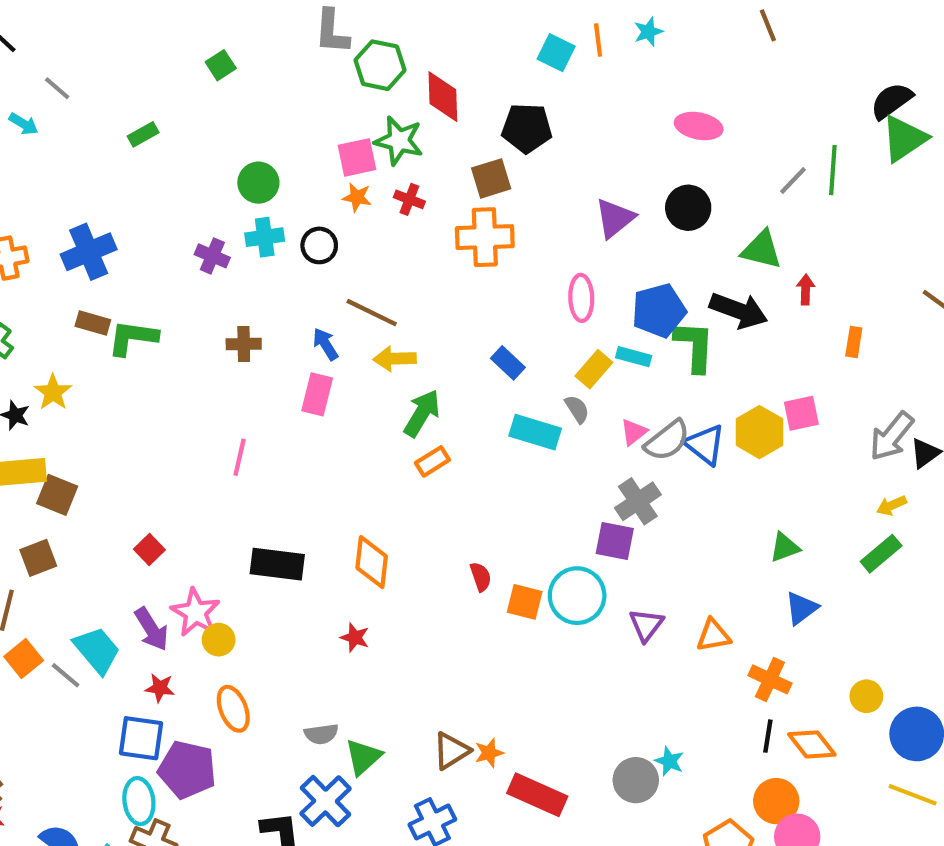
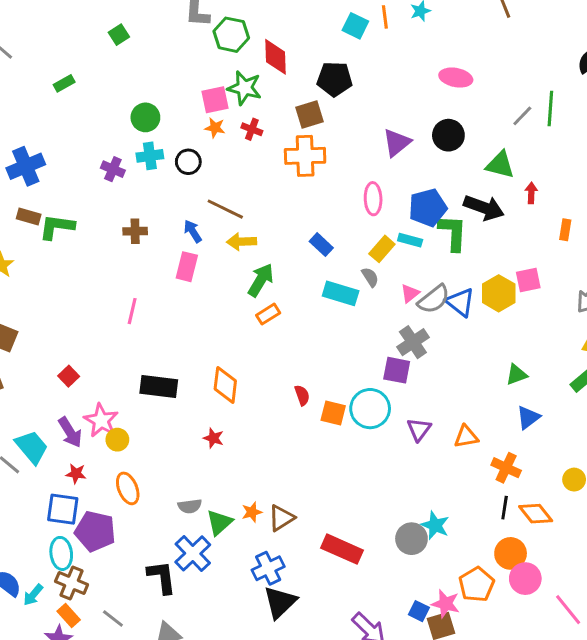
orange star: (489, 753) -> (252, 512), moved
cyan star: (669, 761) -> (435, 525), size x1.4

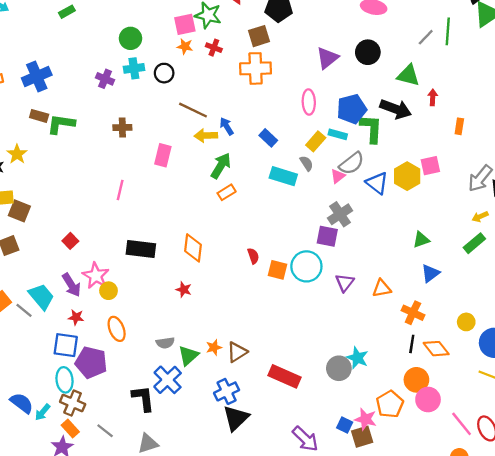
blue arrow: (193, 231) -> (227, 126), moved
gray semicircle: (434, 299) -> (352, 163), moved

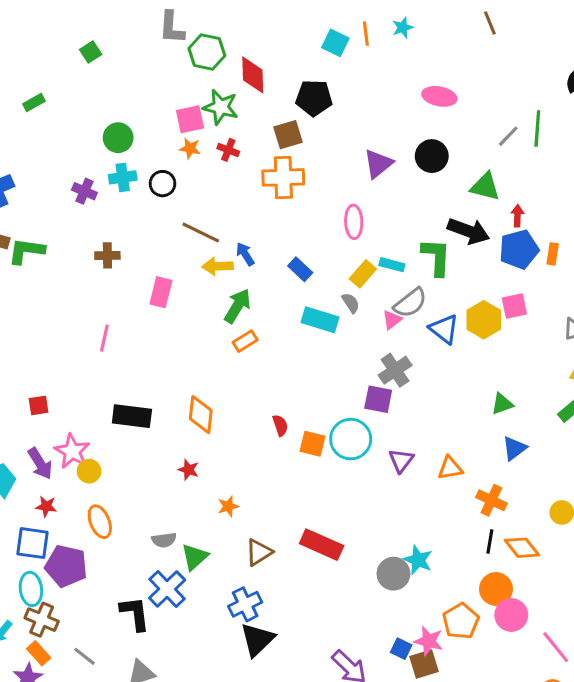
blue pentagon: (352, 109) -> (519, 249), moved
red square: (70, 241) -> (39, 405), turned 35
orange star: (214, 347) -> (228, 506), moved
red rectangle: (284, 376) -> (322, 545), moved

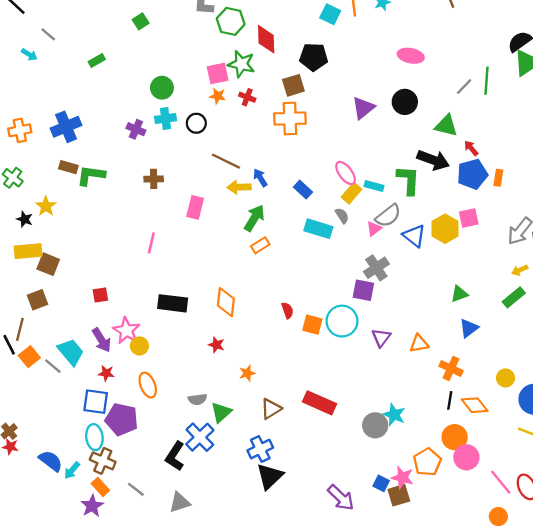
red arrow: (517, 216) -> (471, 148), turned -42
pink ellipse: (354, 222) -> (346, 173), moved, turned -35
black L-shape: (135, 613) -> (175, 456), turned -140

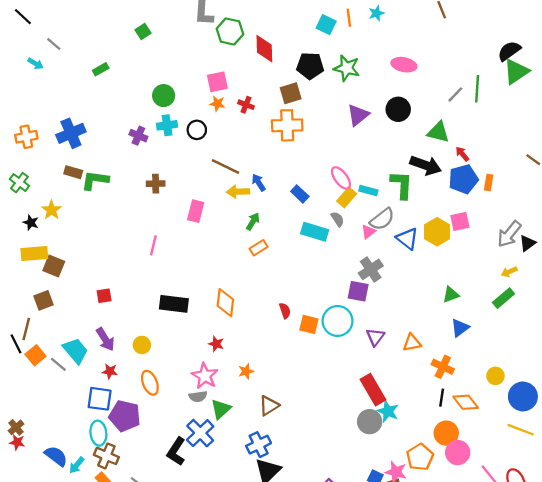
green star: (241, 64) -> (347, 68), moved
green arrow: (254, 218) -> (253, 221), size x0.7
pink star: (126, 331) -> (205, 376), moved
red rectangle: (319, 403) -> (373, 390), moved, turned 36

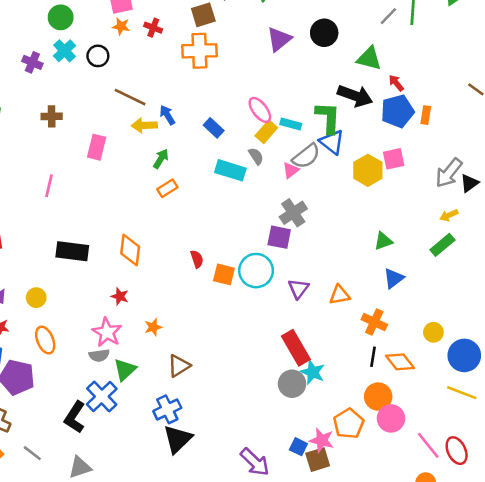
cyan cross: (167, 125) -> (64, 51), turned -36
blue triangle: (407, 239) -> (332, 142), moved

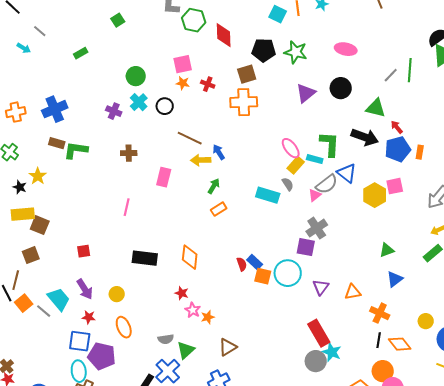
green L-shape: (328, 118) -> (330, 144), moved
blue rectangle: (214, 128) -> (255, 262), moved
pink star: (107, 332) -> (193, 310), moved, size x0.7

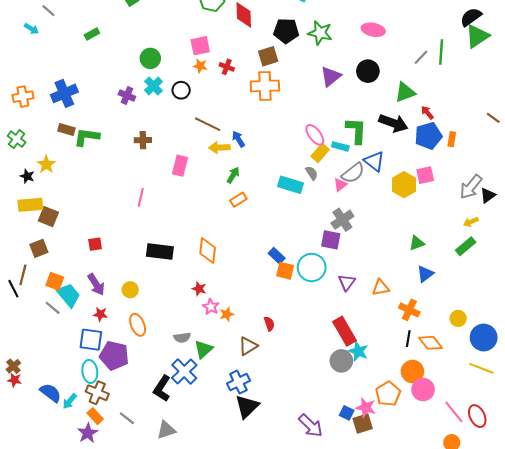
green triangle: (376, 108) -> (405, 92), turned -35
red semicircle: (242, 264) -> (269, 324), moved
orange square: (24, 303) -> (55, 281), moved, turned -30

